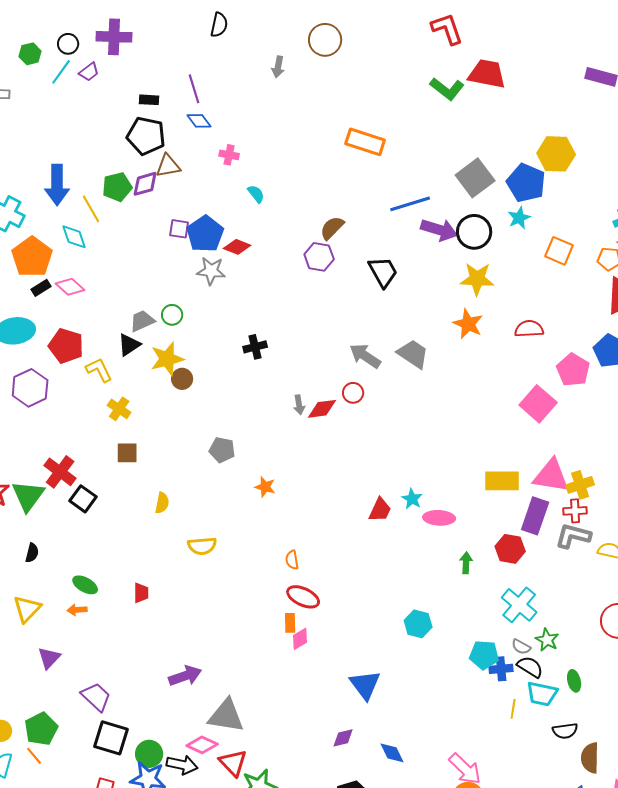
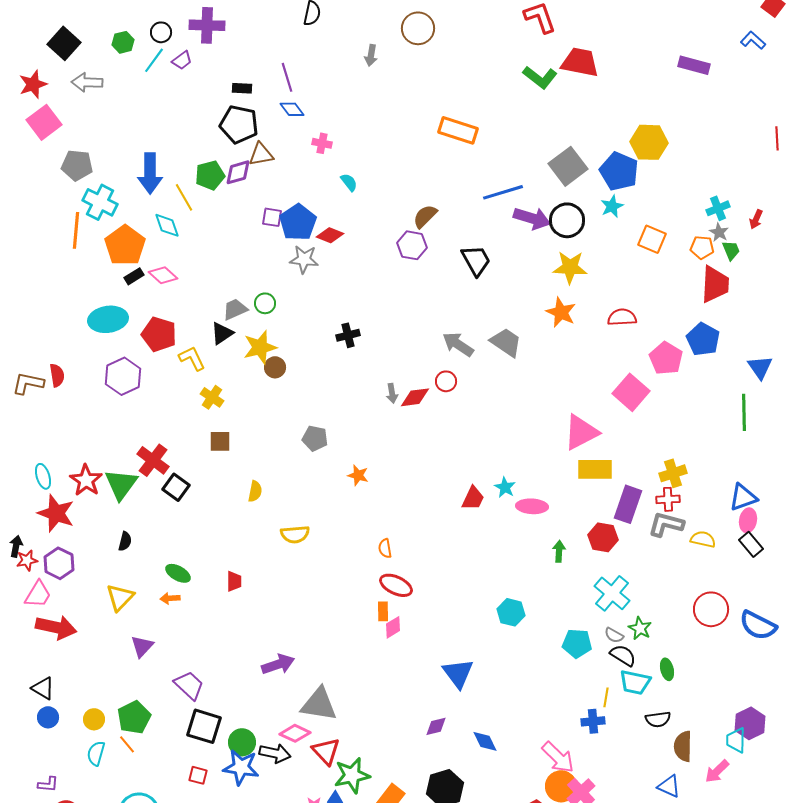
pink triangle: (551, 476) -> (581, 432), moved, turned -36
blue cross: (501, 669) -> (593, 721), moved

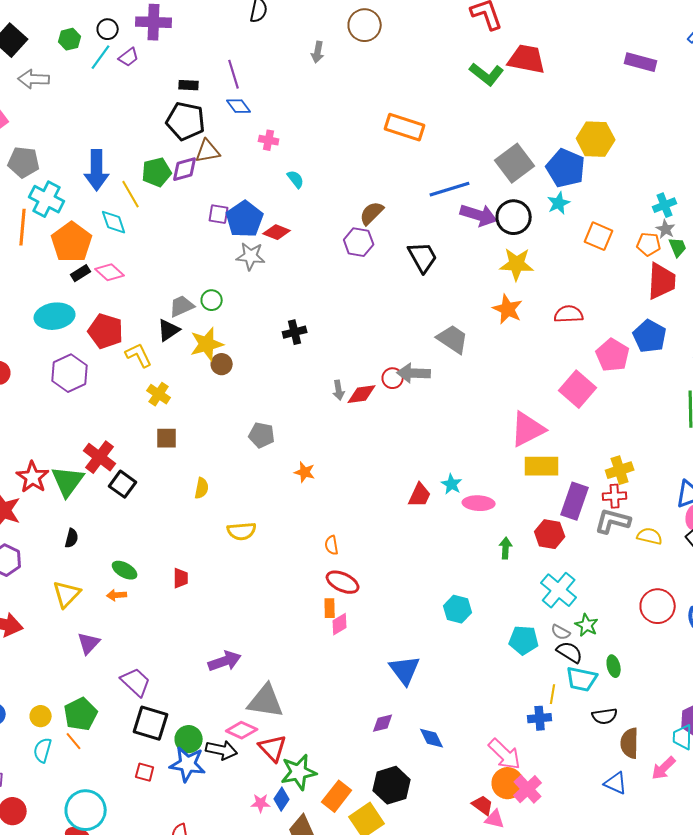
gray arrow: (458, 344) -> (414, 373), moved, turned -32

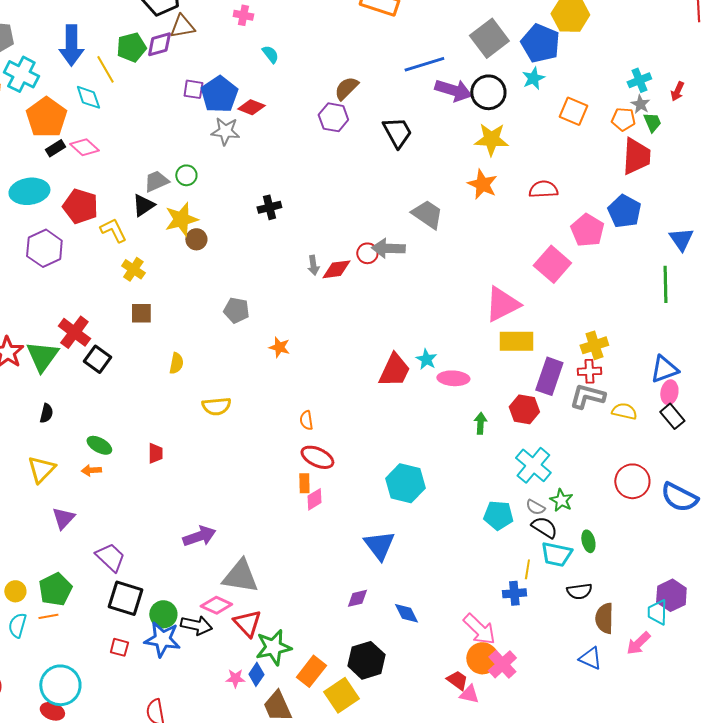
red trapezoid: (420, 495) -> (394, 370), size x1.4
cyan hexagon: (458, 609) -> (405, 483), moved, size x1.4
orange line: (74, 741) -> (48, 616), turned -60

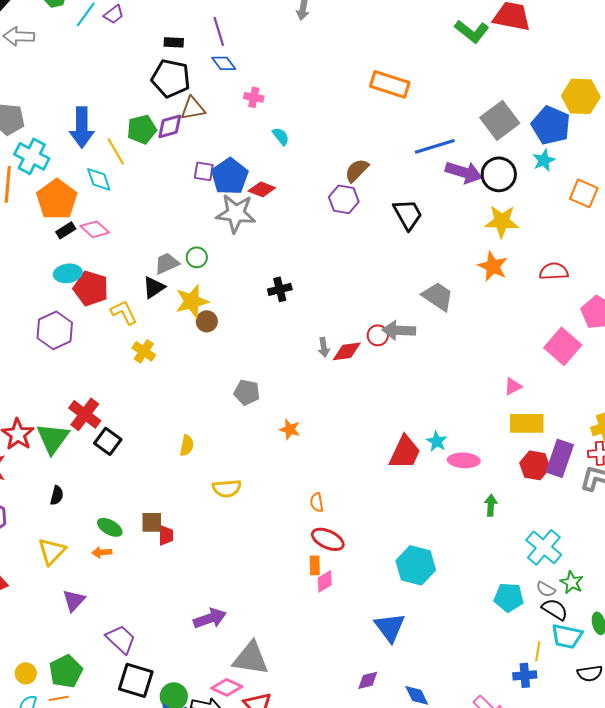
gray star: (225, 131) -> (236, 213), size x1.4
cyan ellipse: (29, 191) -> (68, 273), moved, size x0.7
pink triangle: (502, 304) -> (513, 386), size x0.5
brown square: (141, 313) -> (152, 522), moved
red hexagon: (524, 409) -> (535, 465), moved

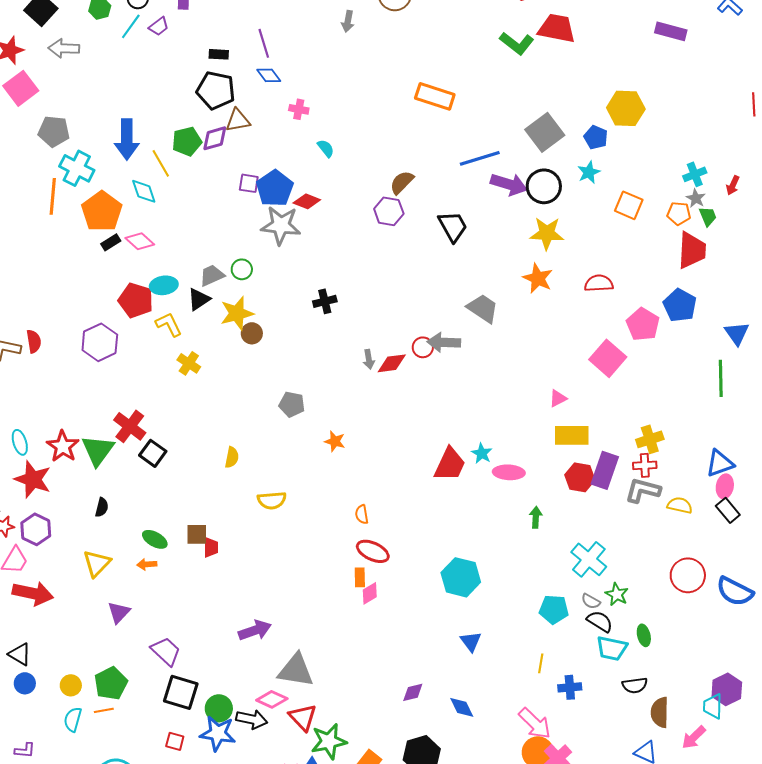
blue pentagon: (551, 125) -> (596, 137), size x0.6
cyan ellipse: (68, 273) -> (164, 285), moved
blue triangle: (390, 627) -> (471, 641), moved, size x0.7
yellow line: (538, 651) -> (541, 663), moved

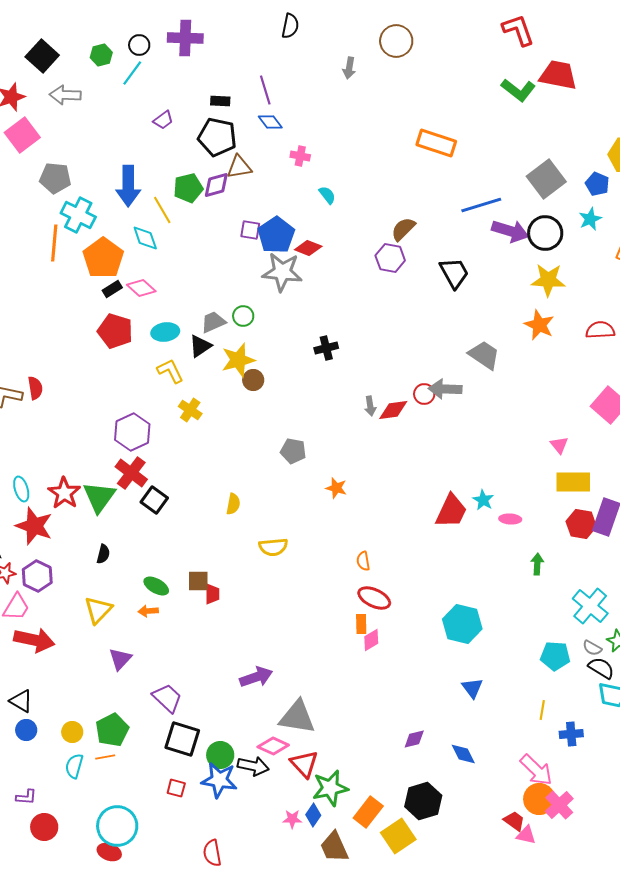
purple trapezoid: (159, 26) -> (163, 120), moved
red pentagon: (136, 300) -> (115, 331), moved
purple hexagon: (100, 342) -> (132, 432), moved
pink triangle: (558, 398) -> (559, 445), turned -42
pink ellipse: (509, 472) -> (510, 519), size x0.7

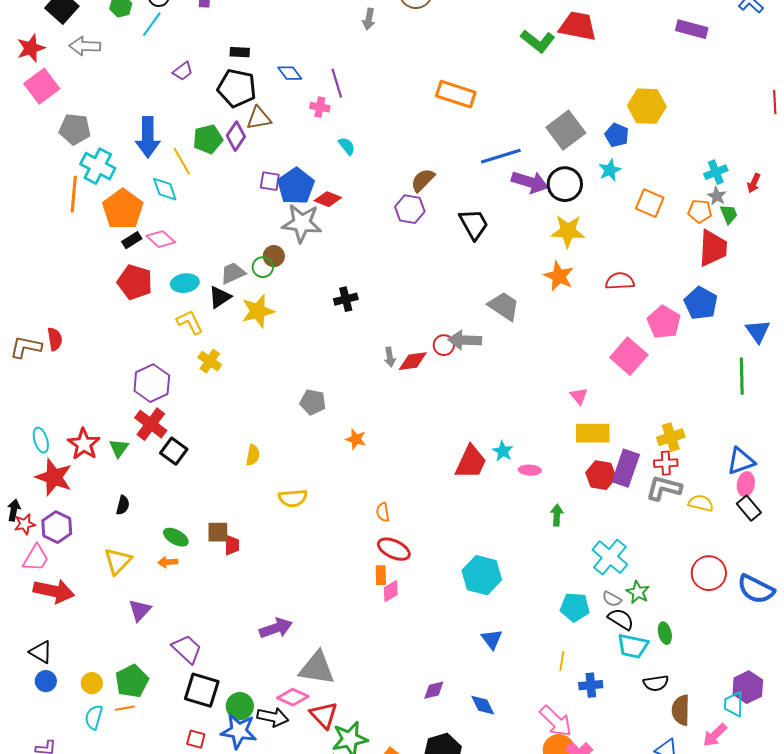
purple line: (265, 90) -> (337, 83), moved
purple diamond: (216, 185) -> (236, 136), turned -40
brown circle: (253, 380) -> (274, 256), moved
green triangle: (99, 497) -> (119, 448), size x0.6

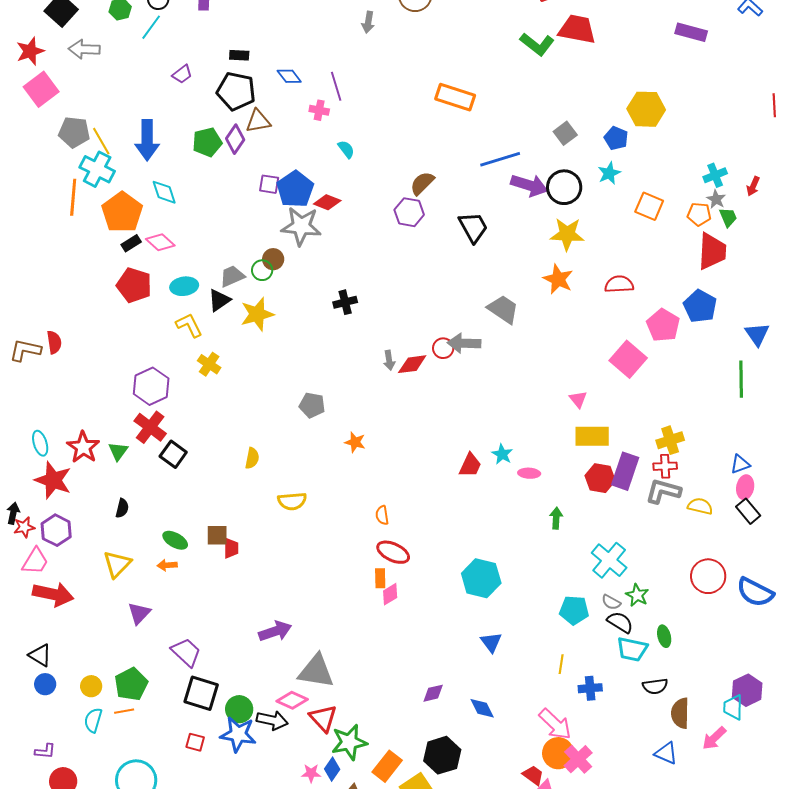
gray square: (566, 130) -> (565, 133), size x0.6
yellow line: (182, 161) -> (101, 141), moved
blue triangle: (741, 461) -> (740, 464), size x0.7
red trapezoid: (471, 462) -> (470, 465), size x0.7

